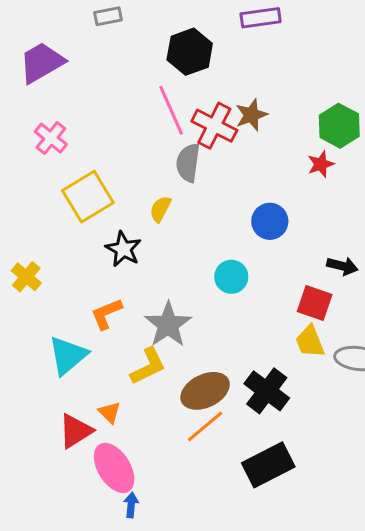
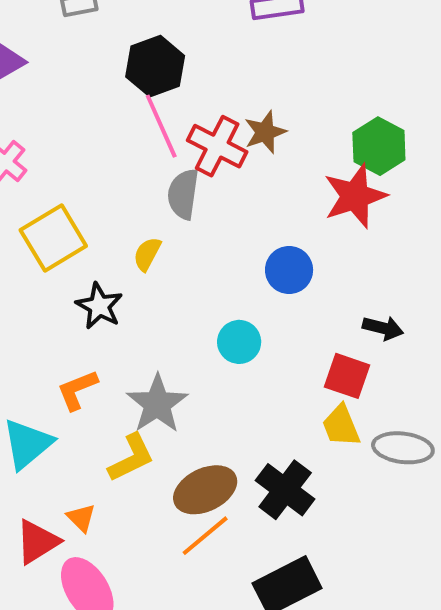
black hexagon: (190, 52) -> (155, 66), moved
red star: (321, 164) -> (355, 196), size x1.8

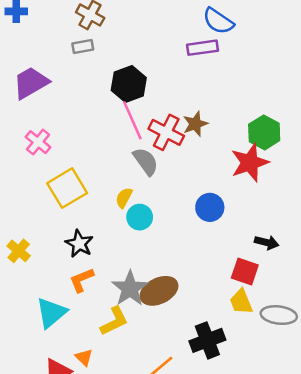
gray semicircle: (183, 194) -> (146, 161), turned 136
black star: (99, 306) -> (79, 244), moved
cyan circle: (239, 342) -> (140, 217), moved
brown ellipse: (205, 490) -> (159, 291), moved
black cross: (285, 490) -> (207, 340), turned 32

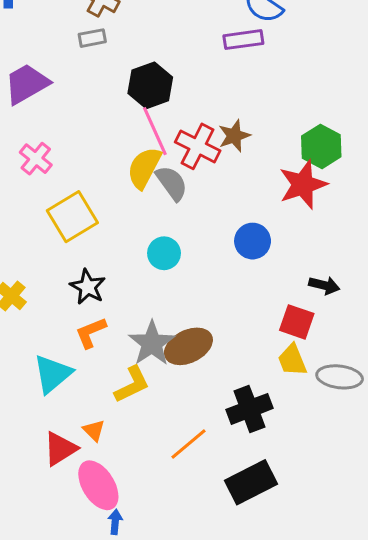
yellow semicircle: (124, 198) -> (144, 168), moved, size x1.6

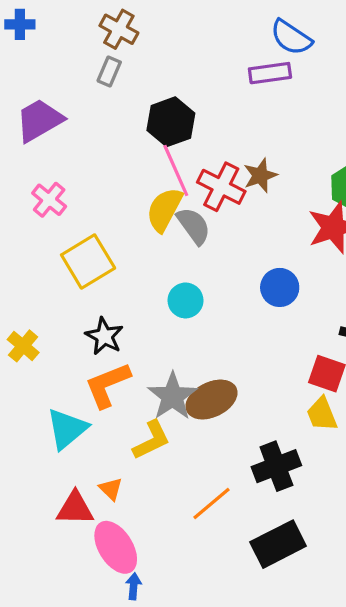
gray rectangle: (92, 38) -> (109, 71), turned -56
orange L-shape: (91, 333) -> (108, 385), size x1.4
red triangle: (60, 449) -> (75, 508), turned 33

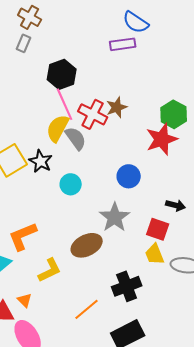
black star: (104, 336) -> (41, 161), moved
gray star: (173, 396) -> (115, 217), moved

